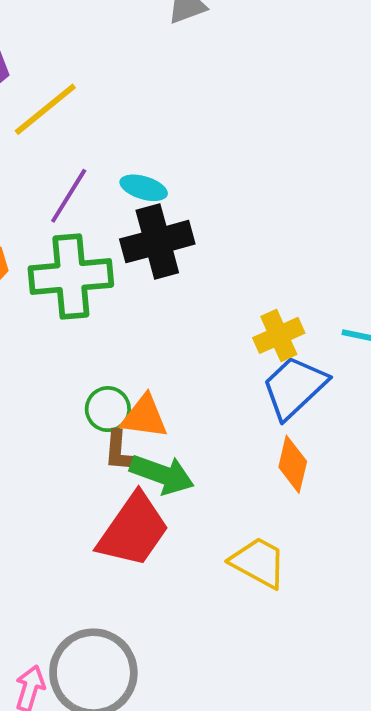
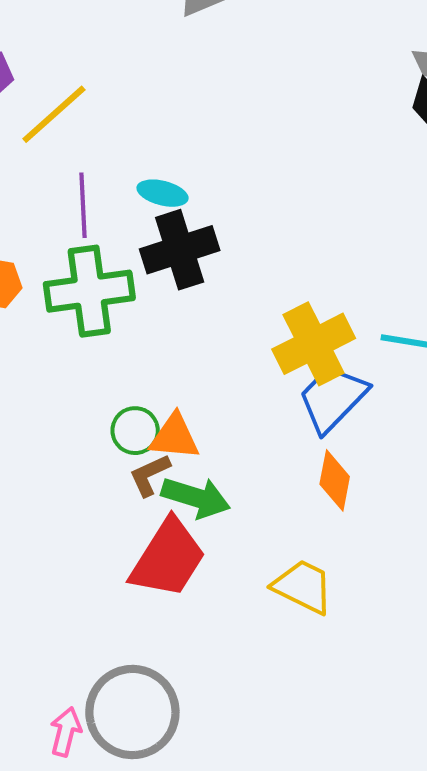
purple line: (69, 196) -> (83, 205), turned -32
yellow cross: (279, 335) -> (314, 344), size x1.5
brown L-shape: (120, 451) -> (150, 475), turned 63

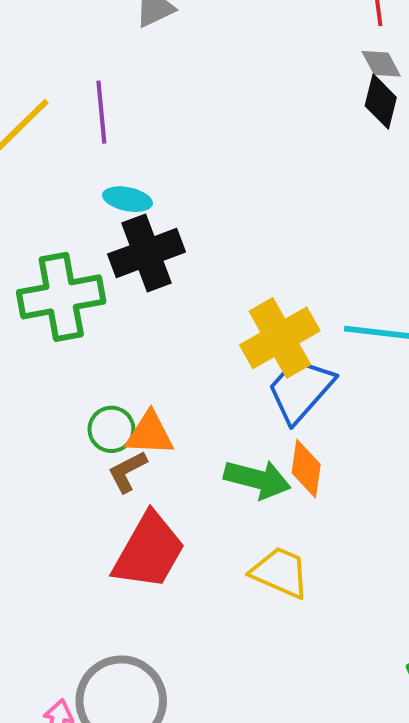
purple line: (83, 205) -> (101, 112), moved
green arrow: (196, 497) -> (257, 479), moved

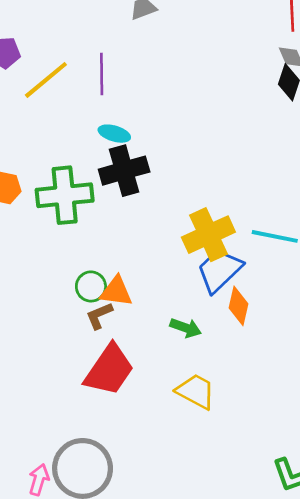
orange diamond: (306, 469) -> (239, 306), moved
green arrow: (257, 479) -> (186, 328), size x0.7

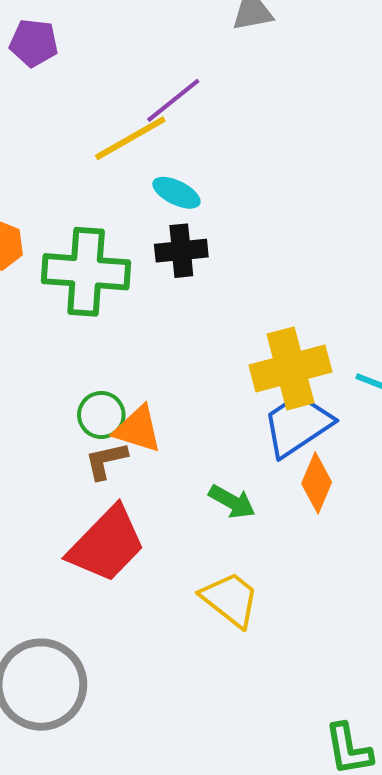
purple line: (102, 74) -> (173, 100), turned 42
yellow line: (46, 80) -> (130, 138), moved
black cross: (124, 171) -> (181, 251), size x0.7

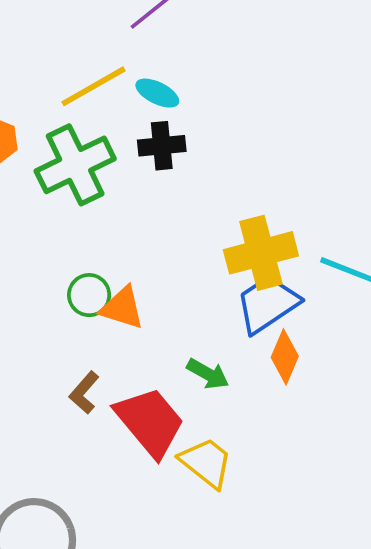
yellow line: (130, 138) -> (94, 86), moved
green cross: (86, 272) -> (75, 165), turned -30
brown L-shape: (106, 461) -> (84, 393), moved, turned -36
red trapezoid: (107, 544) -> (150, 422), moved, turned -84

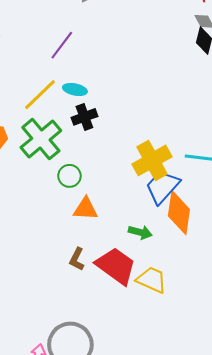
green circle: (89, 295) -> (69, 176), moved
orange diamond: (285, 357) -> (179, 213), size x1.5

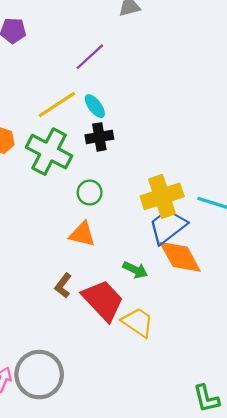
cyan ellipse: (75, 89) -> (95, 106), turned 30
green cross: (41, 139) -> (49, 152), turned -33
green circle: (69, 176) -> (90, 193), moved
orange diamond: (179, 213) -> (180, 257), turned -48

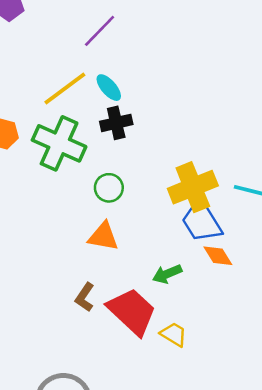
blue trapezoid: (168, 226) -> (202, 221), turned -81
orange diamond: (180, 257) -> (218, 256), size x0.6
green arrow: (135, 270) -> (167, 274), turned 135
yellow trapezoid: (138, 322) -> (174, 334), size x0.7

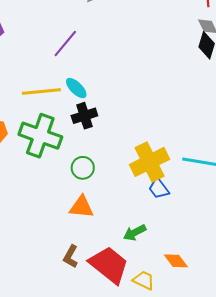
yellow line: (65, 88) -> (41, 92), turned 36
blue trapezoid: (202, 221) -> (159, 189), size x0.6
orange diamond: (218, 256) -> (176, 261), moved

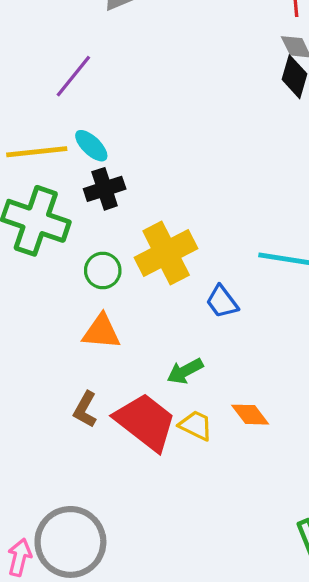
yellow cross: (150, 162) -> (166, 253), moved
yellow trapezoid: (144, 280) -> (196, 425), moved

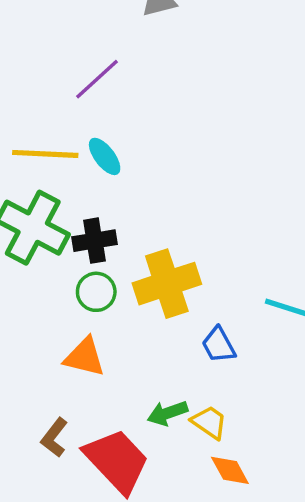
black cross: (105, 189) -> (94, 241), moved
yellow trapezoid: (196, 425) -> (209, 422), moved

